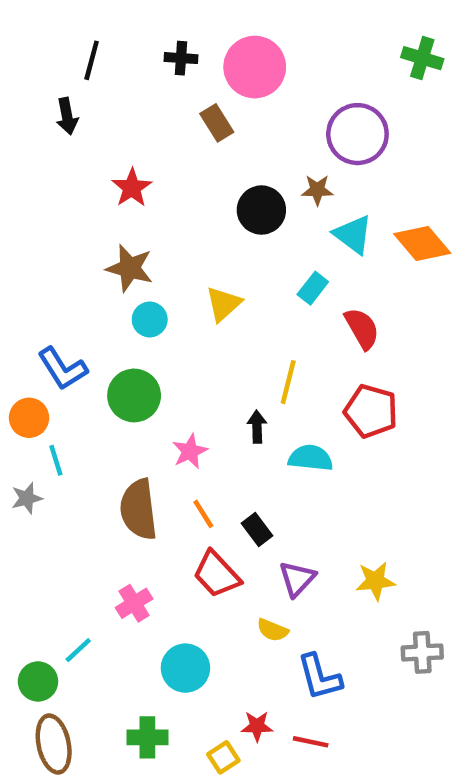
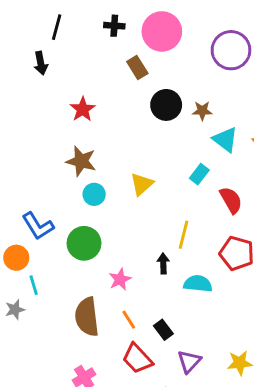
purple circle: (357, 134) -> (231, 50), moved
black circle: (261, 210) -> (166, 105), moved

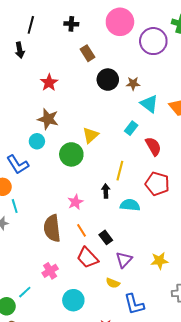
pink circle: (162, 31) -> (120, 22), moved
cyan circle: (94, 194) -> (37, 141), moved
green circle: (84, 243) -> (71, 154), moved

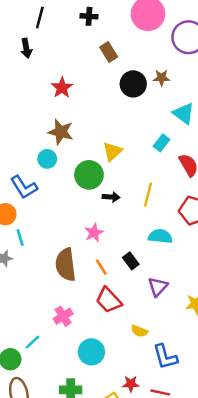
brown star: (133, 84) -> (161, 78), moved
black arrow: (106, 191) -> (111, 197), moved, turned 96
black rectangle: (106, 237) -> (131, 261), moved
purple triangle: (124, 260) -> (158, 287), moved

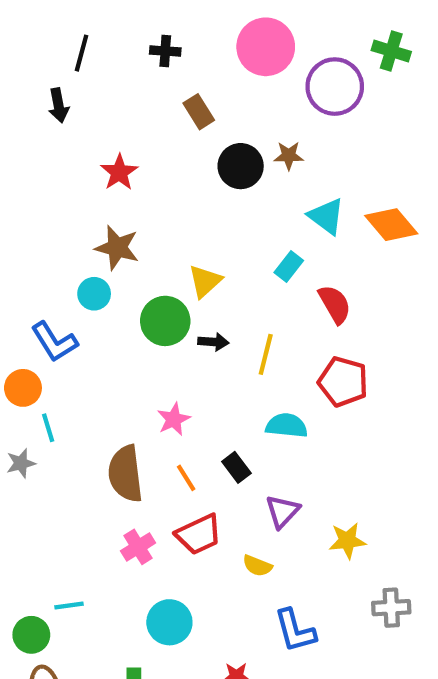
black arrow: (111, 197) -> (213, 342), moved
red trapezoid: (109, 300) -> (199, 534), turned -72
pink cross: (63, 316) -> (138, 547), moved
yellow semicircle: (139, 331) -> (257, 566), moved
cyan line: (32, 342) -> (69, 606), turned 35

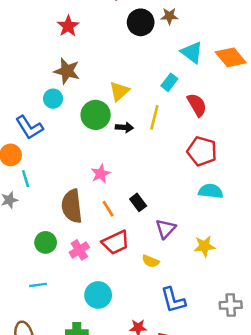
yellow line: (266, 354) -> (154, 117), moved
cyan semicircle: (287, 426) -> (211, 191), moved
gray cross: (391, 608) -> (231, 305), moved
green circle: (31, 635) -> (46, 242), moved

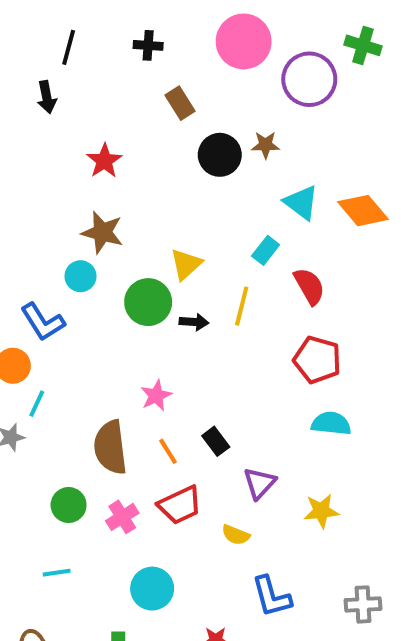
cyan line: (26, 179) -> (37, 404), turned 42

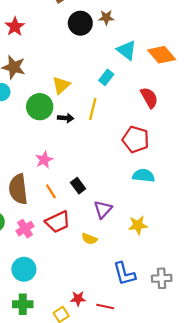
red semicircle: (309, 286) -> (149, 98), moved
cyan circle: (152, 589) -> (24, 269), moved
blue L-shape: (271, 597) -> (124, 274), moved

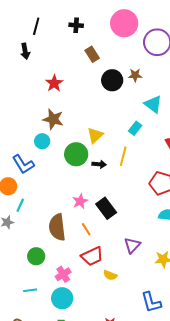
black rectangle: (78, 186) -> (106, 208), moved, size x1.5
pink cross: (25, 229) -> (63, 274), moved
yellow semicircle: (89, 239) -> (110, 275), moved

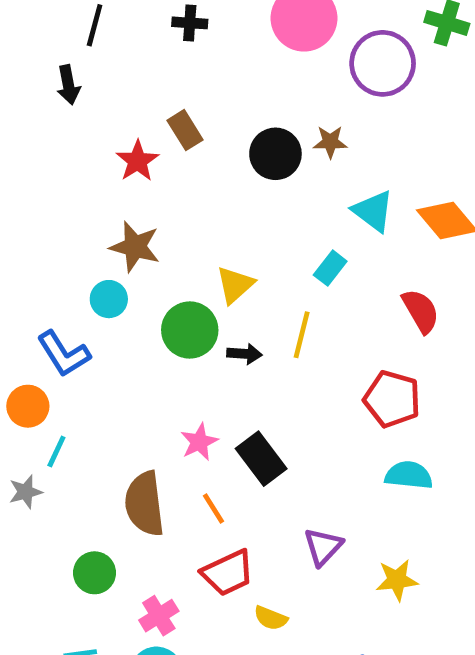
brown rectangle: (92, 54) -> (185, 130), moved

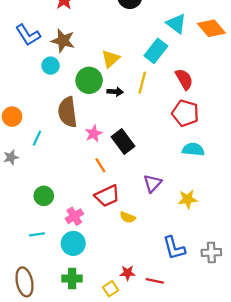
cyan rectangle: (330, 268) -> (156, 51), size x1.5
red semicircle: (421, 311) -> (184, 79), moved
blue L-shape: (64, 354) -> (28, 35), moved
cyan line: (56, 451) -> (37, 138), moved
brown semicircle: (145, 504) -> (68, 112), moved

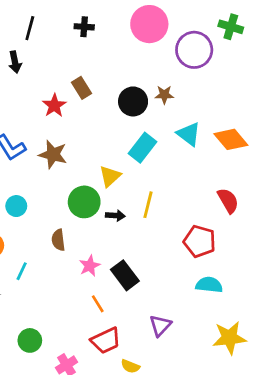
cyan rectangle: (156, 51) -> (143, 148), moved
cyan circle: (51, 66) -> (16, 206), moved
red semicircle: (184, 79) -> (228, 201), moved
brown semicircle: (68, 112) -> (58, 240), size x0.6
yellow star: (188, 199) -> (229, 338), moved, size x1.4

